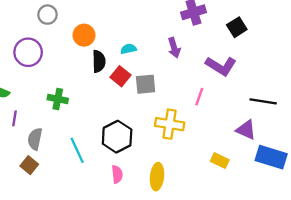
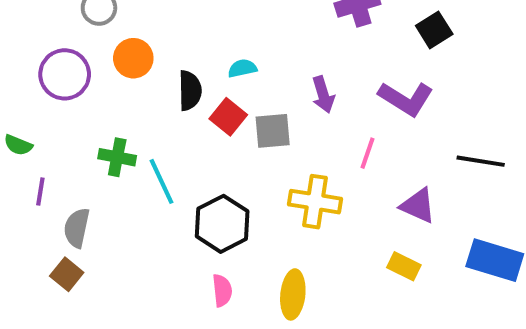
orange circle: (84, 35) -> (133, 58), moved
purple arrow: (174, 48) -> (323, 95), moved
purple triangle: (246, 130) -> (418, 206), moved
cyan line: (77, 150) -> (162, 181), moved

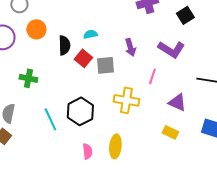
cyan line: (162, 181) -> (50, 119), moved
pink semicircle: (222, 290) -> (87, 151), moved

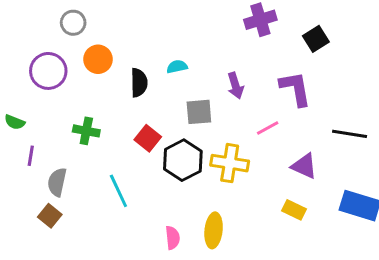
purple L-shape: (171, 49) -> (295, 89), turned -132
red square: (83, 58) -> (148, 138), moved
pink line: (152, 76) -> (268, 128), turned 42
black hexagon: (80, 111) -> (183, 160), moved

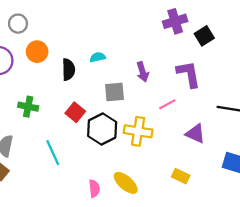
purple cross: (260, 20) -> (175, 21), moved
yellow rectangle: (294, 210) -> (181, 176), moved
yellow ellipse: (214, 230) -> (126, 183), turned -55

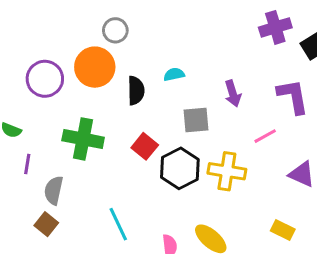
gray circle: (18, 24) -> (115, 30), moved
orange circle: (37, 52) -> (95, 67), size x1.4
green cross: (28, 107) -> (83, 139), size x1.5
cyan line: (53, 153) -> (118, 224), moved

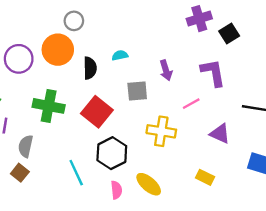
red square: (145, 146) -> (97, 112), size x1.5
black hexagon: (180, 168) -> (112, 153), moved

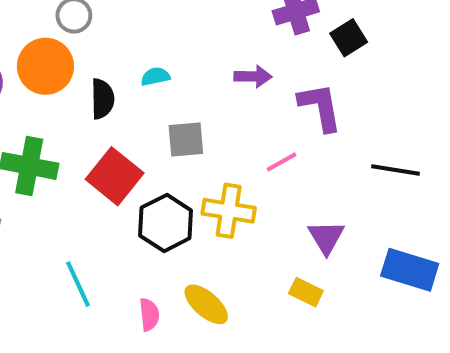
purple arrow: (166, 70) -> (253, 76), moved, turned -72
purple triangle: (220, 134) -> (326, 237), moved, turned 35
black hexagon: (112, 153) -> (166, 223), moved

